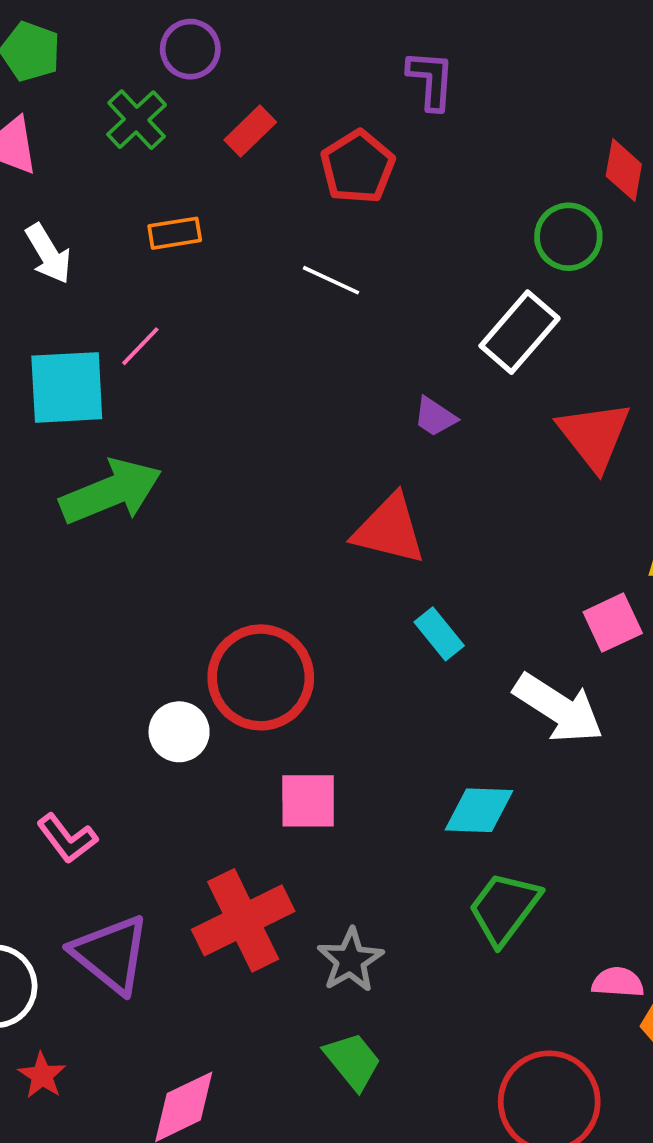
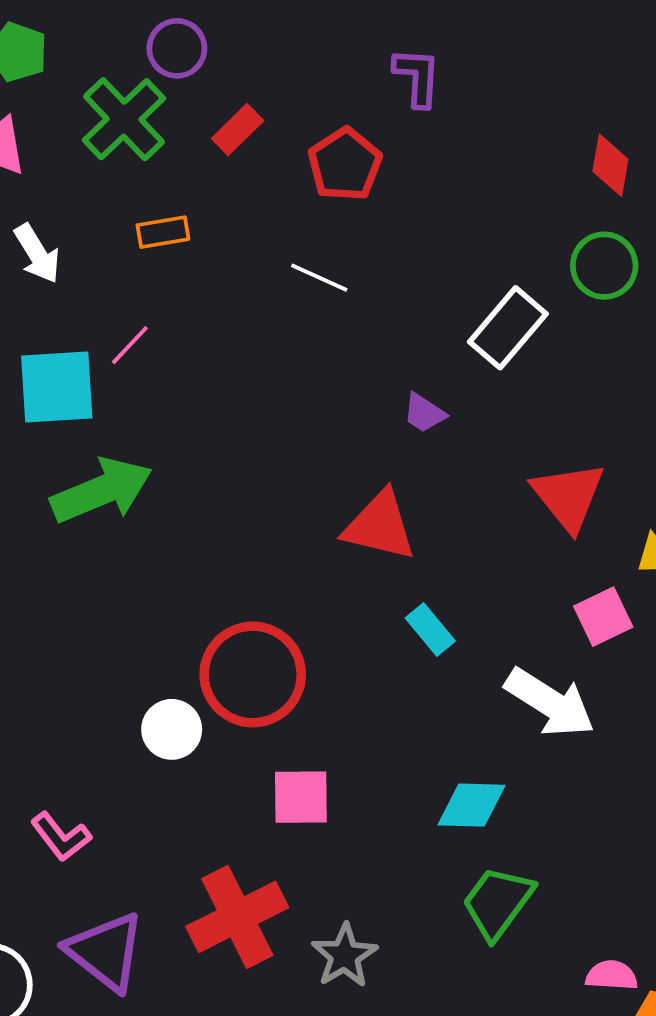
green cross: (137, 120) -> (124, 119), size x1.4
green circle: (568, 237) -> (604, 266), moved
red triangle: (594, 435) -> (568, 496), moved

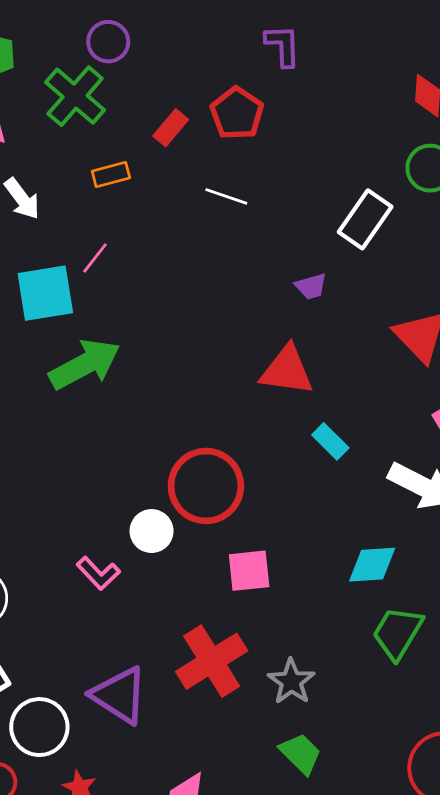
red rectangle: (238, 130) -> (171, 128), moved
purple trapezoid: (424, 413) -> (311, 286), turned -44
pink L-shape: (61, 837) -> (98, 573), moved

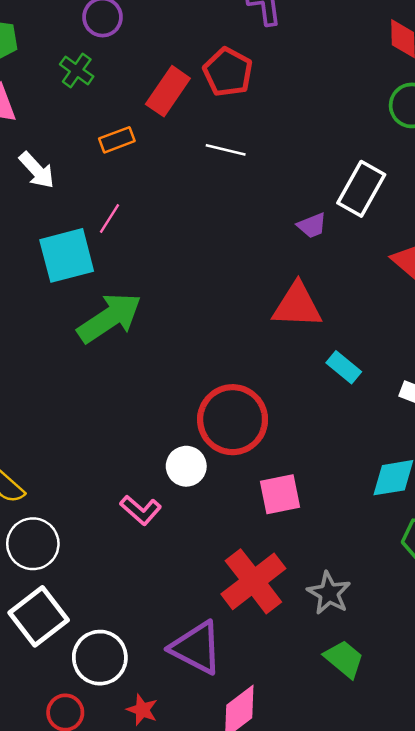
green cross: (75, 96) -> (77, 70), size x0.6
red rectangle: (171, 128) -> (168, 91), size x1.4
white rectangle: (365, 219) -> (361, 189), moved
purple triangle: (119, 695) -> (196, 648), moved

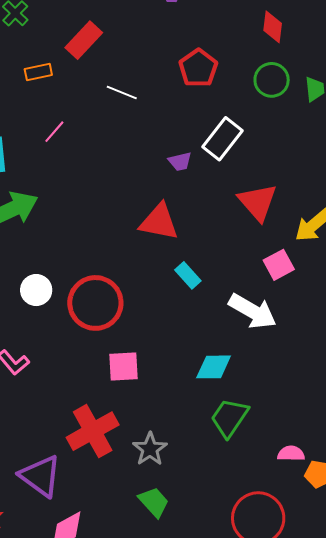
red pentagon: (228, 72) -> (198, 68), moved
pink line: (109, 219) -> (54, 132), moved
white circle: (186, 466) -> (36, 290), moved

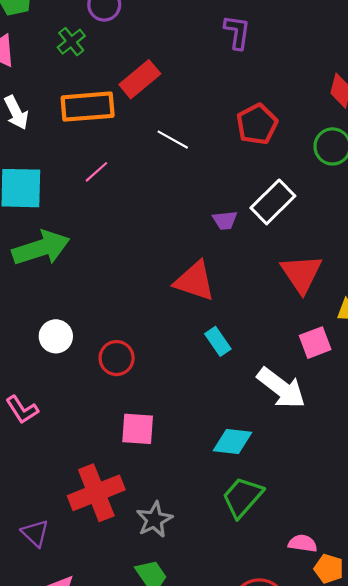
orange rectangle: (38, 72) -> (88, 107), size x1.8
red circle: (95, 303) -> (117, 358), size x0.6
purple triangle: (40, 476) -> (35, 533), size x0.6

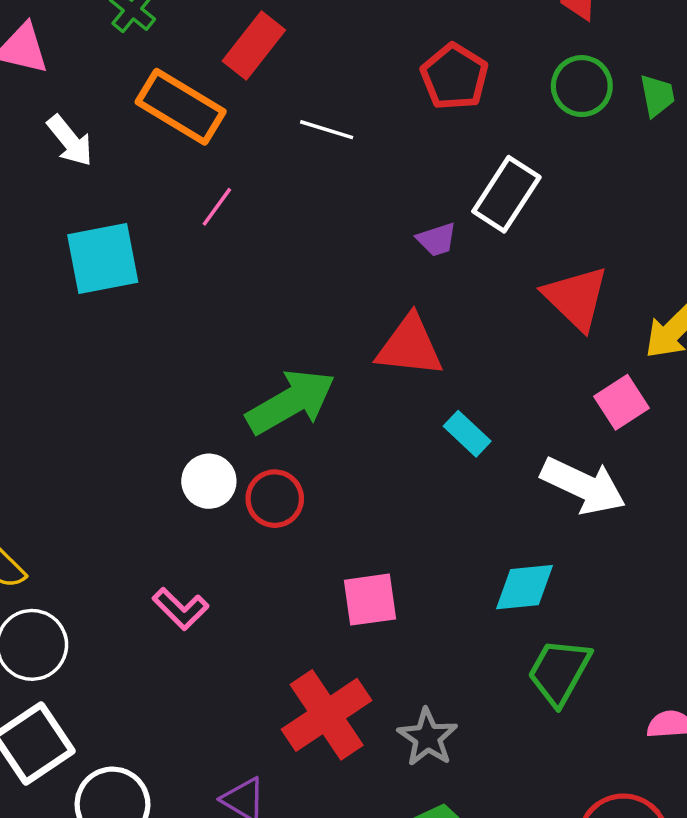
orange rectangle: (88, 107) -> (181, 107), turned 48
green arrow: (41, 248) -> (291, 402), moved
red circle: (117, 358) -> (275, 499), moved

